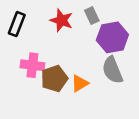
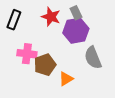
purple hexagon: (112, 37) -> (76, 31), moved
orange triangle: (80, 83) -> (66, 79), moved

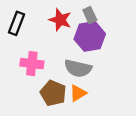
gray semicircle: (93, 58) -> (78, 68), moved, turned -55
brown pentagon: (45, 65) -> (53, 93), moved, turned -30

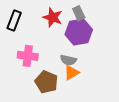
gray semicircle: (78, 68) -> (68, 60), size x0.7
orange triangle: (78, 93) -> (71, 73), moved

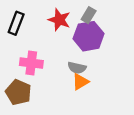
gray rectangle: (79, 13) -> (89, 15), turned 56
brown pentagon: (46, 82) -> (18, 92), moved

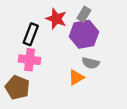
black rectangle: (16, 23) -> (31, 34), moved
gray semicircle: (77, 68) -> (91, 63), moved

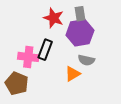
gray rectangle: (84, 14) -> (80, 14), turned -40
black rectangle: (31, 34) -> (45, 50), moved

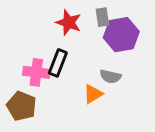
purple hexagon: (80, 33) -> (121, 35), moved

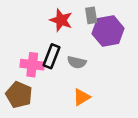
gray semicircle: (110, 76) -> (77, 62), moved
orange triangle: (93, 94) -> (82, 97), moved

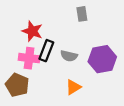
red star: (61, 20) -> (32, 31), moved
purple hexagon: (108, 31) -> (102, 59), moved

